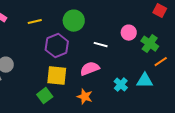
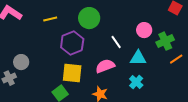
green cross: (150, 44) -> (165, 41), turned 30
white line: (101, 45) -> (116, 42), turned 40
cyan triangle: (145, 81) -> (138, 58), moved

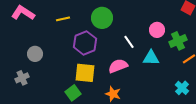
gray circle: (21, 62) -> (35, 54), moved
cyan cross: (136, 82) -> (182, 88), moved

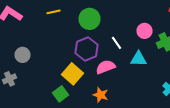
yellow line: (63, 19) -> (54, 12), moved
purple hexagon: (85, 43) -> (86, 49), moved
yellow square: (85, 73) -> (72, 74), turned 35

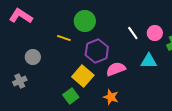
yellow line: (54, 12) -> (64, 38), moved, turned 32
green circle: (90, 19) -> (85, 21), moved
white line: (116, 43) -> (133, 33), moved

